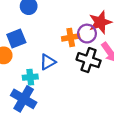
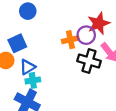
blue triangle: (48, 62) -> (27, 67), moved

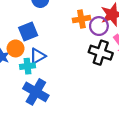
orange cross: (70, 40) -> (81, 19), moved
cyan cross: (33, 80) -> (27, 66), moved

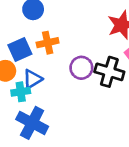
orange cross: (81, 19) -> (48, 43), moved
purple circle: (99, 26) -> (81, 68), moved

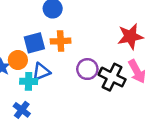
blue cross: (32, 123) -> (22, 110), moved, size x0.6

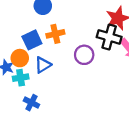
black cross: (112, 77) -> (109, 37), moved
cyan cross: (29, 81) -> (21, 78), moved

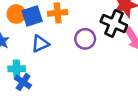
orange circle: (20, 58) -> (16, 14), moved
cyan cross: (21, 78) -> (17, 69), moved

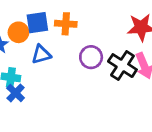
orange circle: (16, 14) -> (18, 32), moved
black cross: (114, 23) -> (122, 66), moved

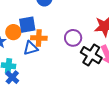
orange cross: (66, 24) -> (39, 38), moved
purple circle: (91, 57) -> (73, 38), moved

